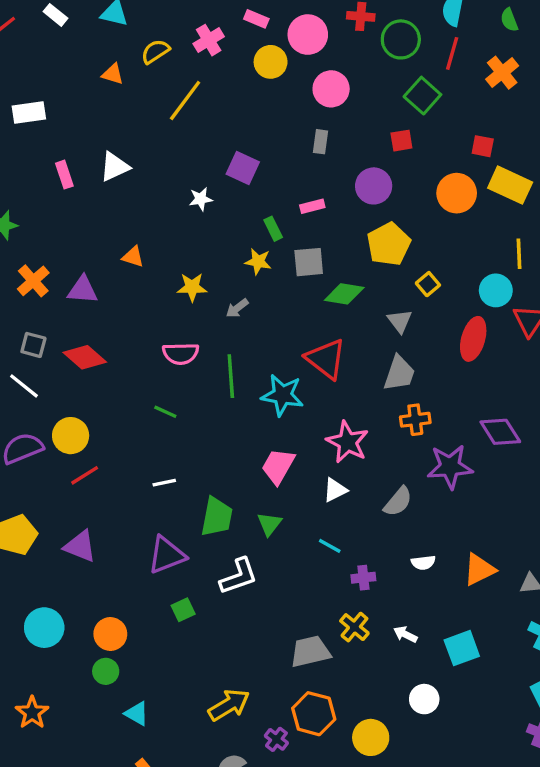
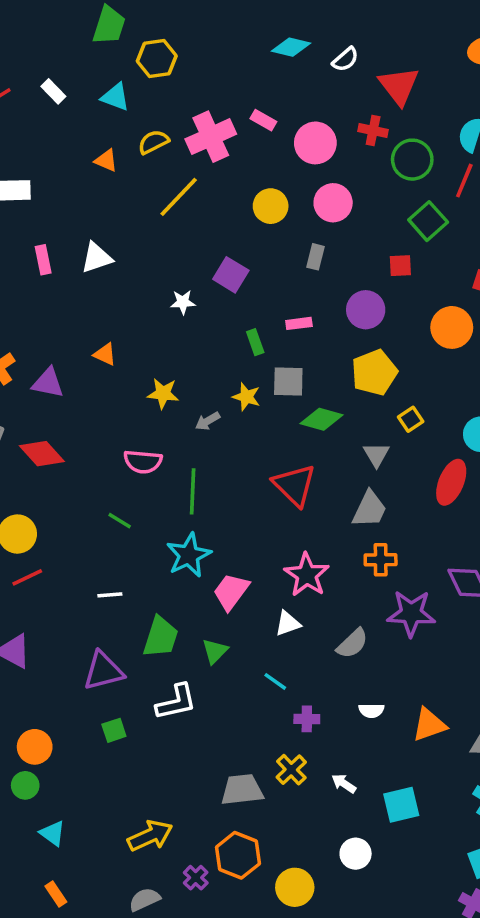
pink cross: (209, 40) -> (211, 137), size x1.5
yellow circle: (271, 62) -> (271, 206), moved
yellow star: (258, 262) -> (246, 397), moved
cyan star: (282, 395) -> (189, 555), moved, turned 30

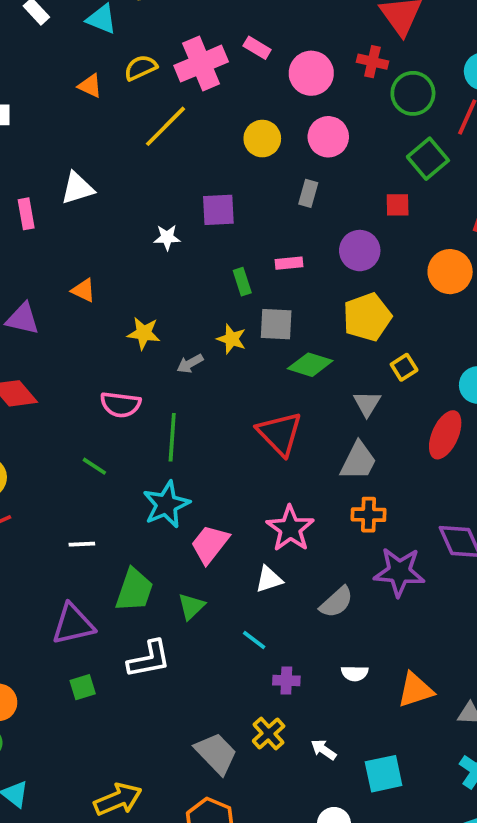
pink rectangle: (43, 260) -> (26, 214), moved
purple square: (231, 275) -> (218, 210), turned -36
gray trapezoid: (242, 790) -> (216, 753), turned 51

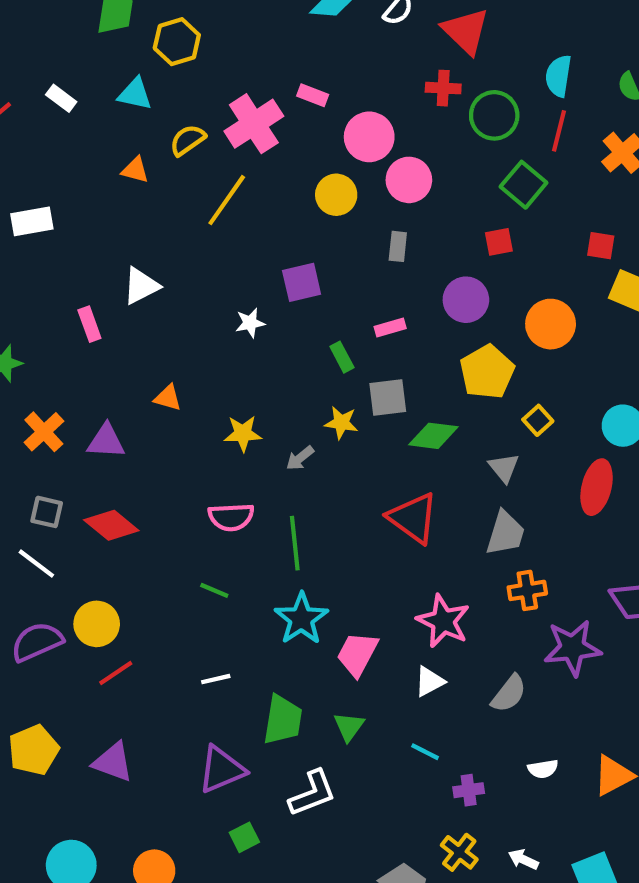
pink circle: (311, 73) -> (369, 137), moved
orange circle: (450, 272) -> (551, 324), moved

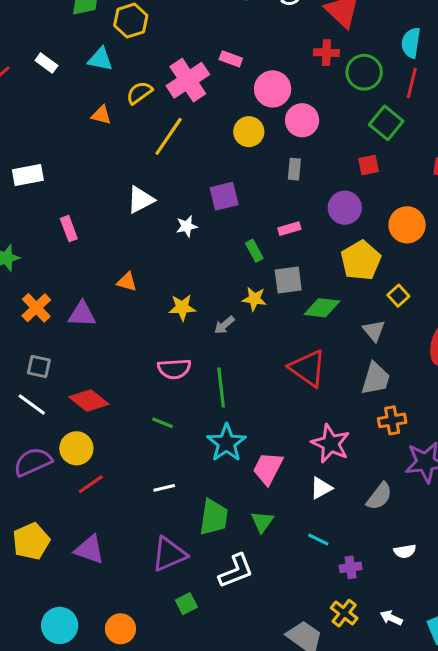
white rectangle: (32, 221) -> (28, 175), moved
white triangle: (141, 286) -> (141, 200), moved
red diamond: (111, 525) -> (89, 400), moved

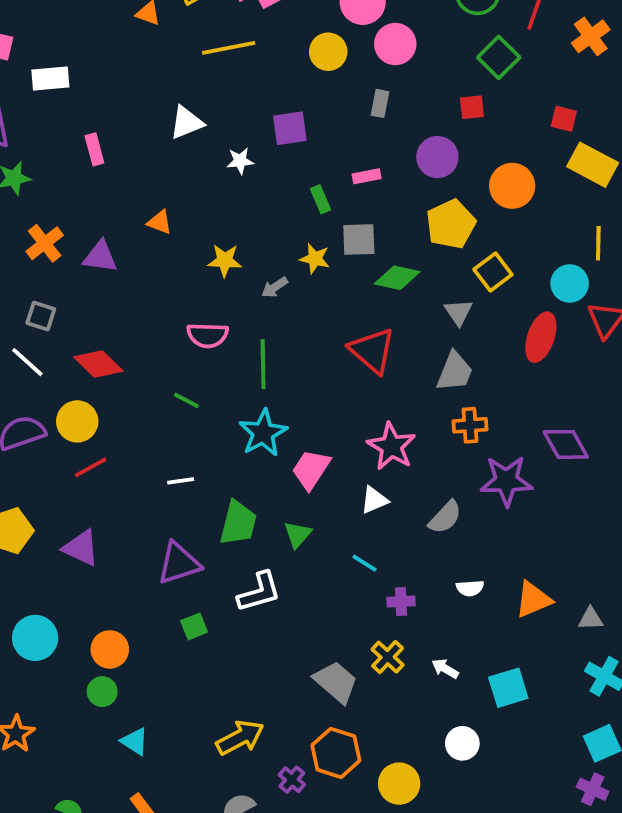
yellow line: (169, 136) -> (229, 48), turned 39
yellow square: (398, 296) -> (493, 272), size x1.4

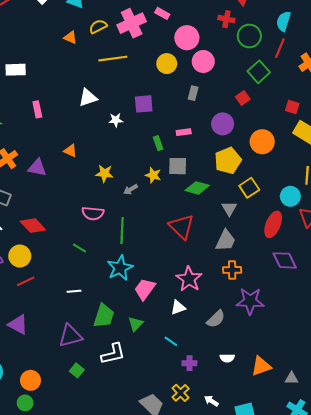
red square: (472, 107) -> (243, 98), turned -32
purple diamond: (566, 444) -> (285, 260), moved
green square: (194, 626) -> (77, 370), turned -32

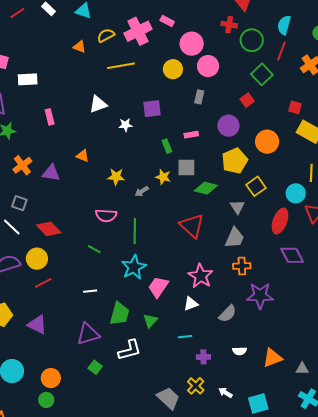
cyan line: (171, 341) -> (185, 337), turned -40

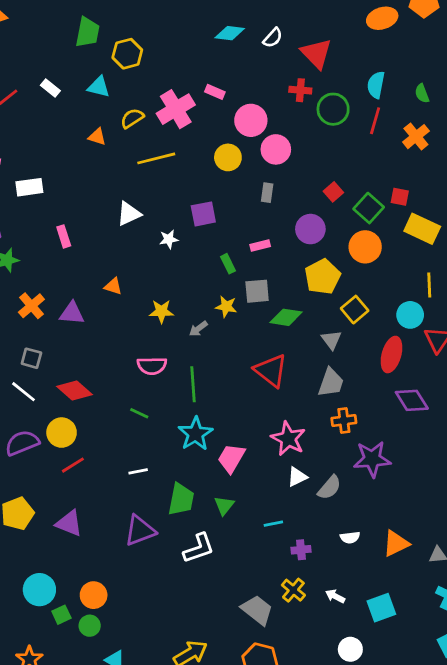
green square: (262, 74) -> (369, 208), moved
white triangle: (191, 304) -> (297, 477), moved
green square: (95, 367) -> (61, 615), moved, turned 32

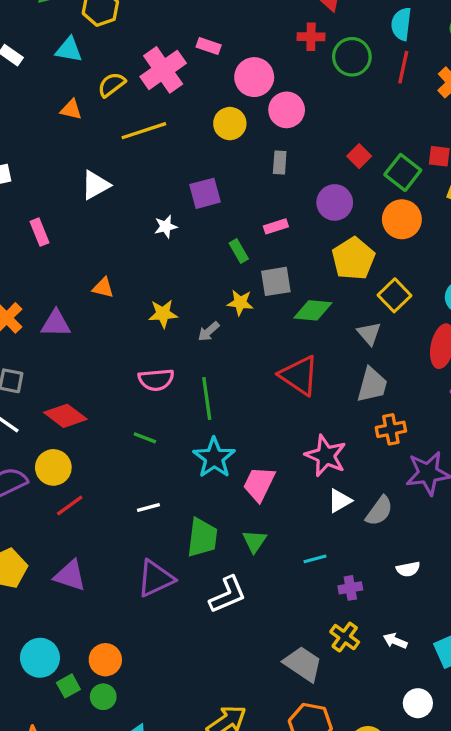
white triangle: (129, 214) -> (95, 185), moved

